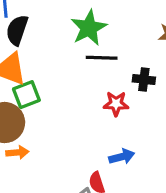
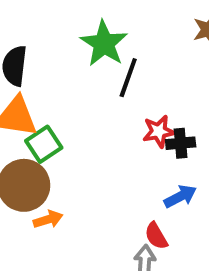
black line: (102, 58) -> (128, 78), turned -60
black cross: (144, 79) -> (181, 143), moved

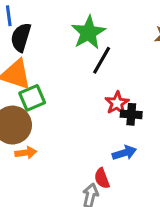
red star: (159, 131) -> (117, 103), turned -30

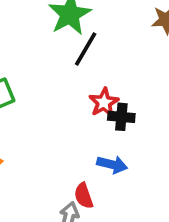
blue arrow: (124, 153) -> (112, 165), turned 30

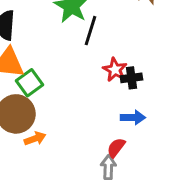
red semicircle: (84, 196) -> (116, 148), turned 70

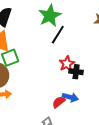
red semicircle: (116, 148) -> (59, 102), moved

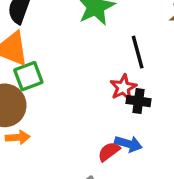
black line: (58, 35) -> (138, 52), moved, turned -48

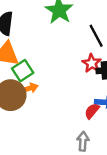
orange arrow: (18, 137) -> (29, 88), moved

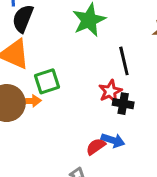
green square: (23, 71) -> (47, 81), moved

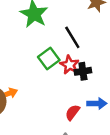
green square: (47, 81) -> (49, 58), moved
blue arrow: (113, 140) -> (97, 103), moved

